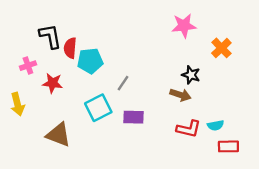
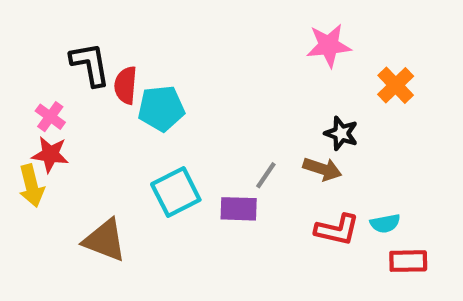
pink cross: (28, 66) -> (50, 117), turned -35
red star: (53, 83) -> (50, 154), moved
gray line: (123, 83) -> (266, 175), moved

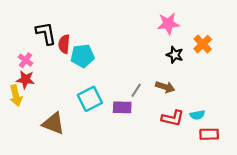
black star: (341, 133) -> (175, 55), moved

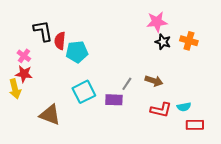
orange cross: (203, 44) -> (189, 41), turned -30
black star: (175, 55) -> (163, 42), moved

